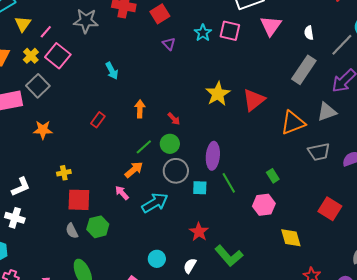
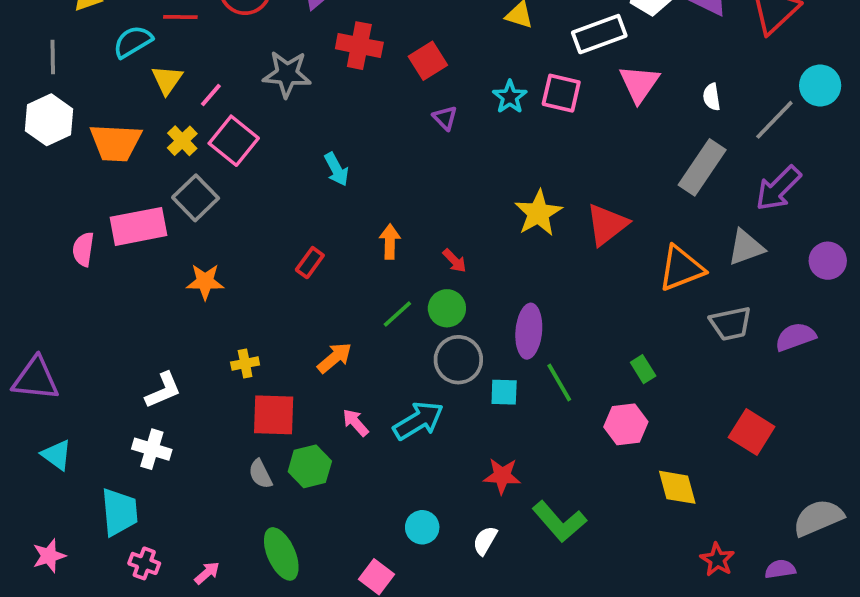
orange arrow: (134, 170) -> (335, 358), moved
pink arrow: (122, 193) -> (356, 423), moved
red star: (199, 232) -> (502, 476), turned -30

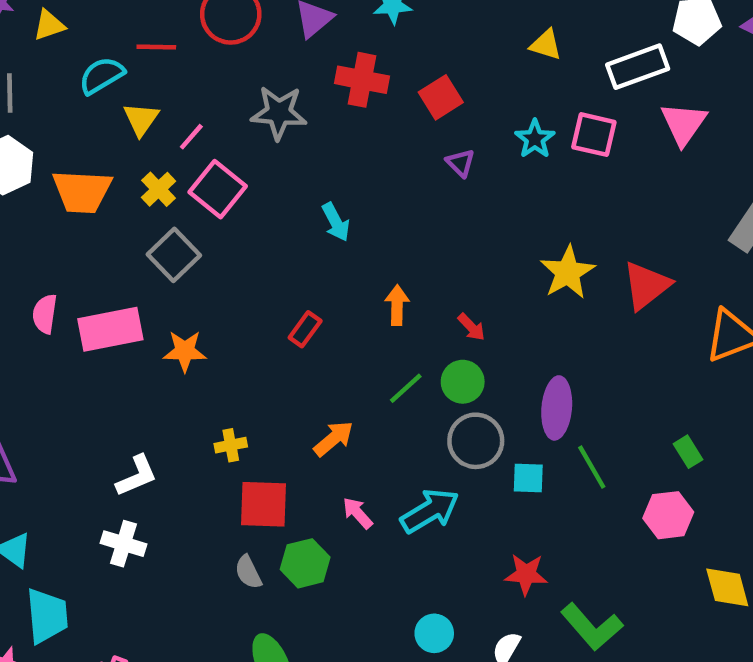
pink rectangle: (138, 226) -> (110, 329), moved
cyan trapezoid: (119, 512) -> (47, 616), moved

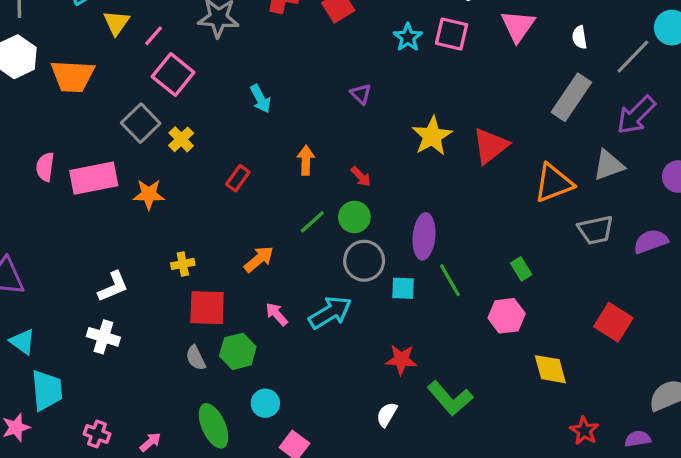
purple triangle: (460, 163) -> (361, 94), moved
yellow cross: (159, 189) -> (181, 139), moved
cyan circle: (434, 633) -> (265, 403), moved

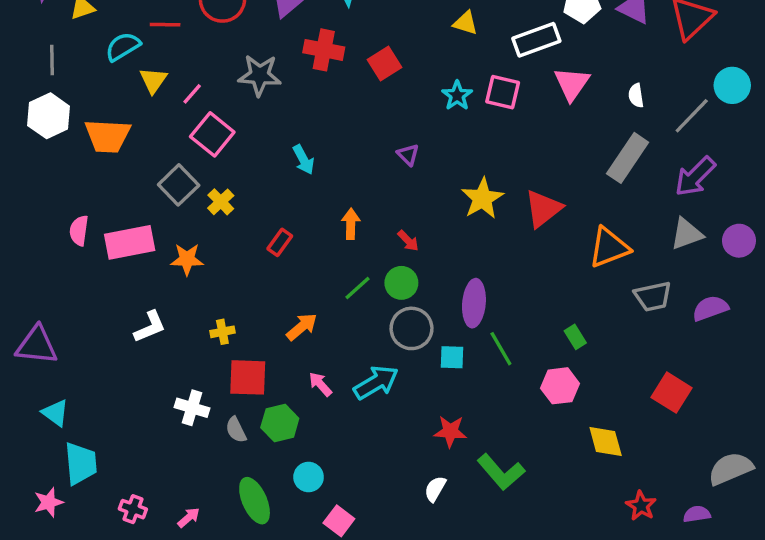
gray triangle: (609, 165) -> (687, 234), moved
white L-shape: (113, 287) -> (150, 327), moved
white cross: (103, 337) -> (192, 408), moved

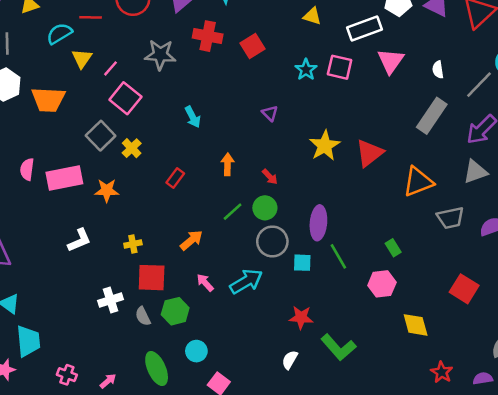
white cross: (192, 408) -> (110, 300), turned -35

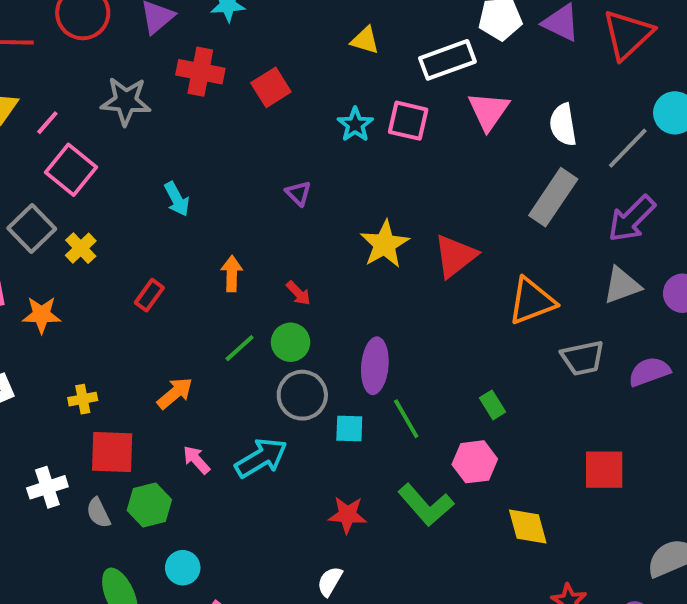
white semicircle: (438, 70) -> (563, 125), size x1.5
red square: (464, 289) -> (604, 470), turned -32
green L-shape: (338, 347) -> (426, 505), moved

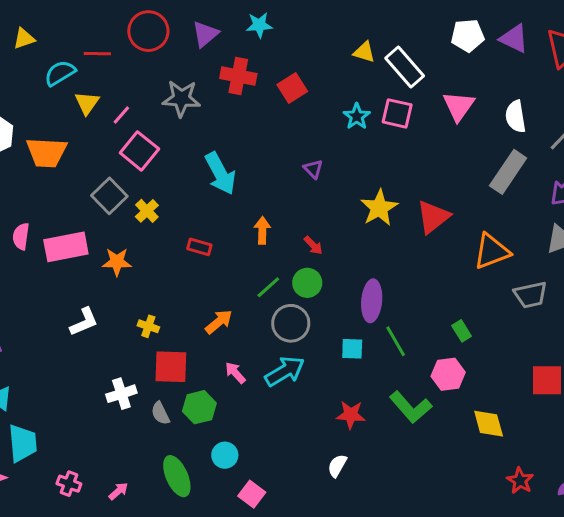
white rectangle: (447, 60) -> (405, 67), moved, turned 69
cyan arrow: (177, 199) -> (220, 173), size x1.6
red rectangle: (149, 295) -> (199, 247), turned 70
gray circle: (302, 395) -> (291, 323), moved
yellow cross: (83, 399) -> (148, 326), turned 30

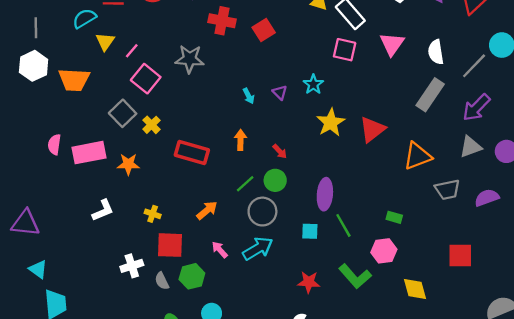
gray star: (181, 98) -> (190, 59), moved
cyan star: (357, 116) -> (313, 84), moved
cyan arrow: (220, 173) -> (249, 96), moved, size x0.5
red rectangle: (199, 247) -> (192, 153), size x1.8
green rectangle: (462, 331) -> (394, 217), turned -42

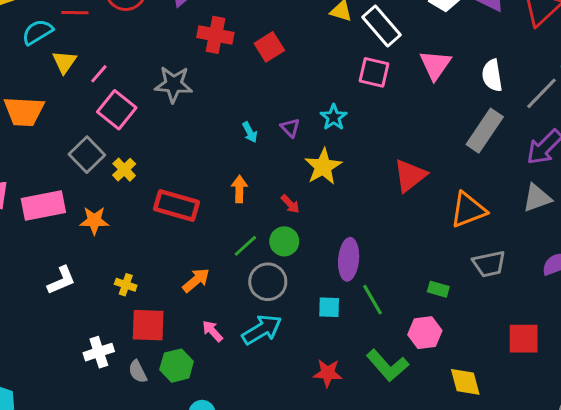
yellow star: (331, 123) -> (323, 167), moved
gray trapezoid: (447, 190) -> (489, 264), moved

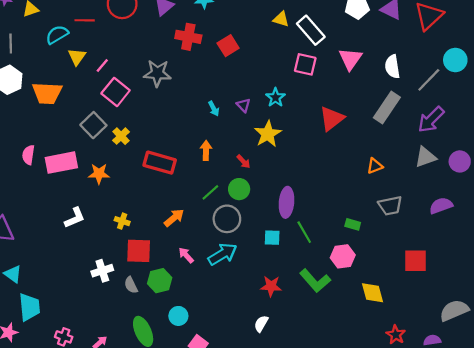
red triangle: (410, 176) -> (332, 118), moved
orange triangle: (468, 210) -> (375, 166), size x0.6

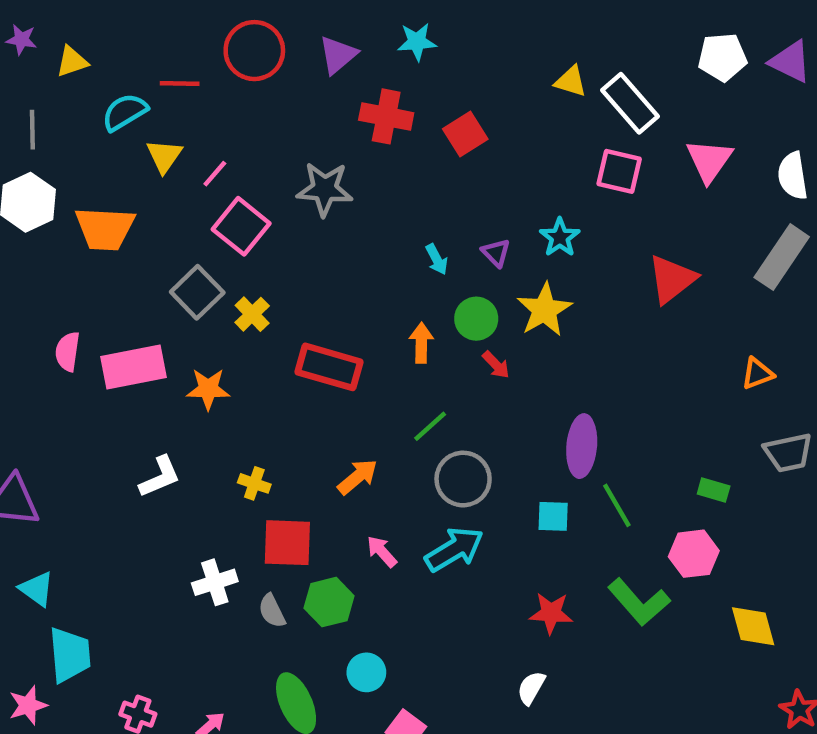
green circle: (239, 189) -> (476, 319), moved

